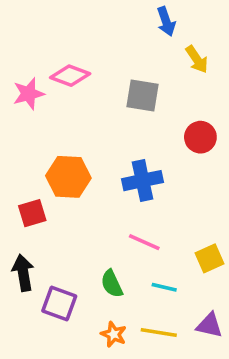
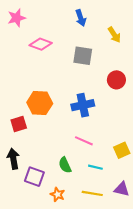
blue arrow: (166, 21) -> (81, 18), moved
pink star: (29, 94) -> (17, 18), moved
orange star: (114, 334) -> (58, 194), moved

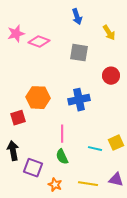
pink star: (17, 18) -> (16, 34), moved
pink line: (84, 141) -> (62, 134), moved, turned 66
cyan line: (95, 167) -> (95, 149), moved

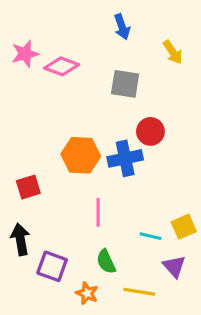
red circle: (111, 76) -> (150, 131), moved
orange hexagon: (38, 98) -> (81, 155), moved
green semicircle: (62, 157) -> (106, 262), moved
purple triangle: (116, 180) -> (174, 266), moved, turned 35

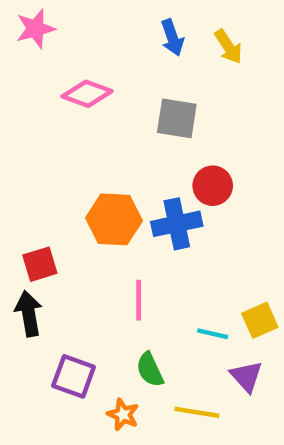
yellow arrow: (173, 52) -> (228, 47), moved
pink star: (25, 54) -> (35, 29), moved
black arrow: (20, 239) -> (29, 314), moved

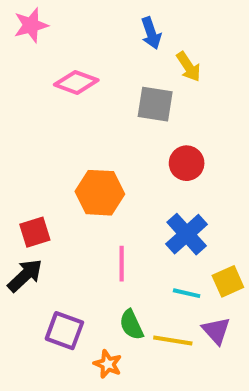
yellow arrow: (228, 47) -> (189, 67), moved
blue cross: (177, 224) -> (187, 234), moved, turned -30
black arrow: (29, 314) -> (25, 275), turned 57
yellow line: (197, 412) -> (173, 340), moved

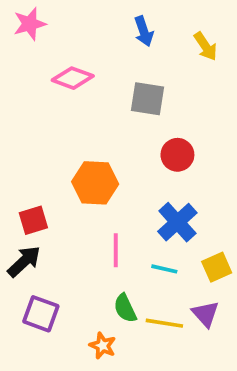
yellow arrow: (189, 67) -> (205, 46), moved
cyan line: (187, 293) -> (164, 269), moved
purple square: (64, 331) -> (41, 314), moved

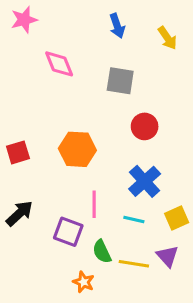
pink diamond: (73, 78) -> (59, 64), turned 48
red square: (33, 220) -> (18, 152), moved
purple square: (41, 314) -> (68, 232), moved

